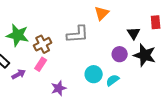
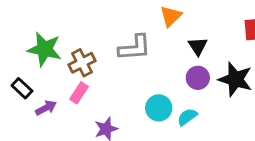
black triangle: (134, 33) -> (198, 46), moved

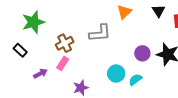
black triangle: (198, 46) -> (159, 11), moved
green star: (44, 49) -> (33, 22), moved, turned -30
black rectangle: (22, 88) -> (20, 50), moved

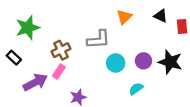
black triangle: (159, 11) -> (161, 16), turned -32
purple arrow: (40, 74) -> (35, 82), size x1.6
cyan circle: (116, 74) -> (116, 63), moved

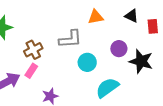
orange triangle: (124, 17) -> (96, 17), turned 35
purple circle: (143, 61) -> (119, 49), moved
cyan semicircle: (136, 89) -> (107, 88), size x1.6

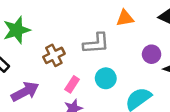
cyan circle: (87, 62) -> (106, 78), moved
pink rectangle: (31, 71) -> (72, 84), moved

